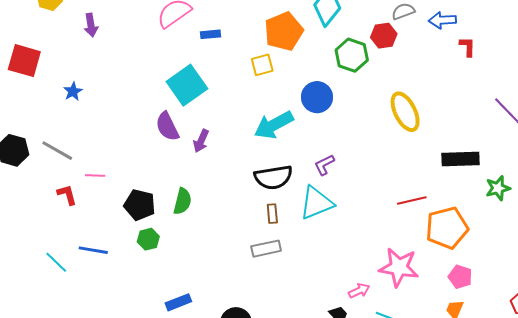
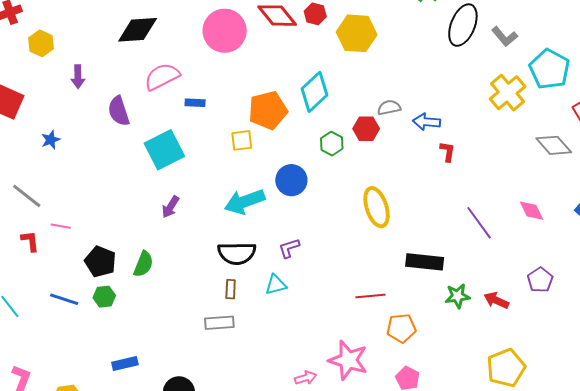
green hexagon: (352, 55) -> (332, 144), size x0.7
purple semicircle: (167, 126) -> (119, 111), moved
cyan triangle: (316, 203) -> (276, 285), size x0.6
orange pentagon: (447, 228) -> (401, 328), size x0.7
blue line: (93, 250) -> (64, 299), moved

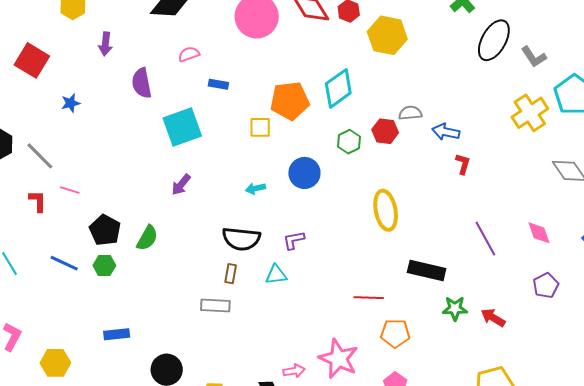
pink semicircle: (162, 77) -> (189, 54), size x0.6
cyan arrow: (245, 202) -> (255, 188), size x0.5
purple pentagon: (540, 280) -> (546, 286), moved

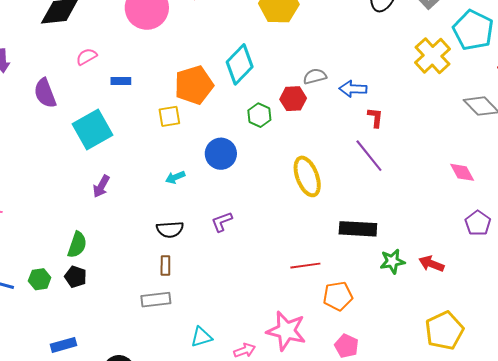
black pentagon: (105, 230) -> (76, 277), moved, size x0.7
purple line: (485, 238) -> (369, 156), moved
black semicircle: (241, 239) -> (170, 229), size x0.7
cyan triangle: (276, 275) -> (201, 337), moved

